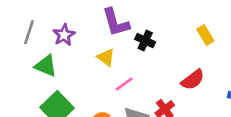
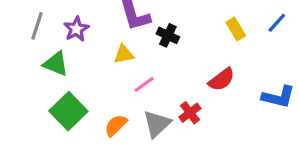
yellow triangle: (106, 57) -> (124, 54), turned -48

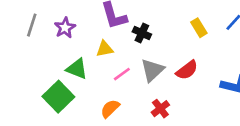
green triangle: (56, 64) -> (77, 69), moved
red cross: (190, 113) -> (160, 109), moved
gray triangle: (157, 124) -> (152, 70), moved
orange semicircle: (116, 125) -> (110, 109), moved

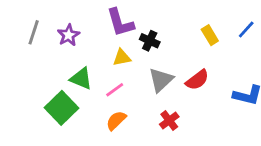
yellow triangle: (105, 49) -> (122, 58), moved
pink line: (122, 74) -> (115, 90), moved

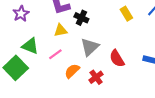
red semicircle: (197, 80) -> (117, 58), moved, turned 96
orange semicircle: (116, 120) -> (72, 71), moved

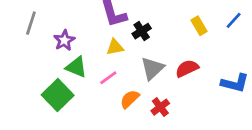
purple star: (21, 14) -> (64, 40), moved
black cross: (81, 18) -> (142, 31), turned 32
red semicircle: (117, 58) -> (187, 68), moved, turned 96

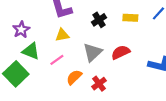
yellow rectangle: (199, 26) -> (130, 18), turned -56
black cross: (142, 31) -> (99, 20), moved

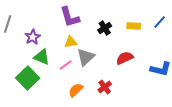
gray triangle: (93, 52) -> (86, 57), moved
orange semicircle: (74, 77) -> (76, 90), moved

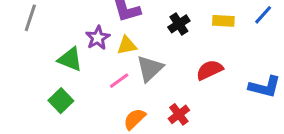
purple star: (33, 37) -> (98, 38), moved
green triangle: (42, 57) -> (70, 59), moved
green square: (28, 78) -> (61, 101), size x0.7

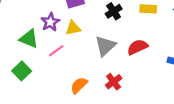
gray triangle: (150, 68) -> (105, 46), moved
pink line: (119, 81) -> (56, 51), moved

